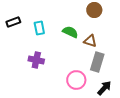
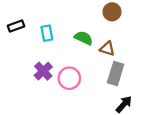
purple cross: (36, 60) -> (43, 71), turned 35
pink circle: (76, 80) -> (69, 78), moved

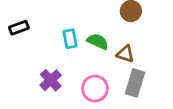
cyan rectangle: (47, 33) -> (70, 39), moved
pink circle: (69, 78) -> (95, 88), moved

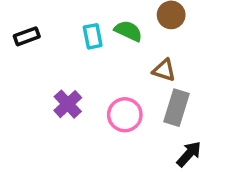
cyan rectangle: (70, 39) -> (93, 36), moved
green semicircle: (98, 41) -> (128, 31), moved

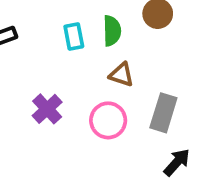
green semicircle: (128, 31) -> (112, 31), turned 64
brown triangle: (164, 70) -> (121, 75), moved

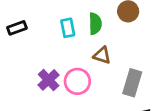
pink circle: (108, 120) -> (77, 81), moved

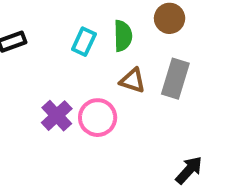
cyan rectangle: (68, 28) -> (84, 42), turned 36
gray rectangle: (132, 83) -> (175, 79), moved

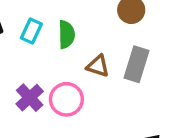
green semicircle: (123, 36) -> (66, 35), moved
cyan rectangle: (84, 42) -> (31, 31), moved

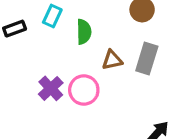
cyan rectangle: (31, 31) -> (52, 16), moved
brown triangle: (98, 66) -> (112, 60), turned -30

